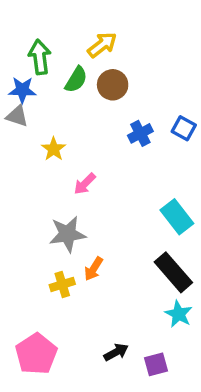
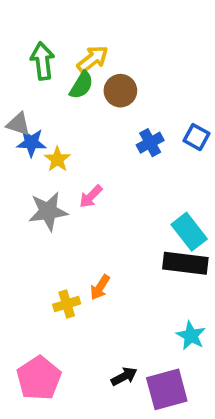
yellow arrow: (102, 45) -> (93, 59), moved
blue star: (22, 90) -> (31, 143), moved
gray star: (67, 234) -> (48, 211), moved
black rectangle: (173, 272) -> (185, 263), moved, turned -42
purple square: (156, 364) -> (167, 389), size x1.6

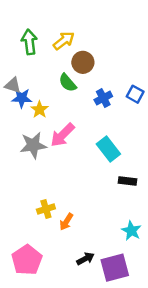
green semicircle: (81, 85) -> (68, 83), moved, turned 108
pink arrow: (91, 196) -> (62, 135), size x1.5
cyan rectangle: (189, 232) -> (108, 149), moved
black rectangle: (185, 263) -> (128, 181), size x0.6
orange arrow: (100, 287) -> (66, 222), moved

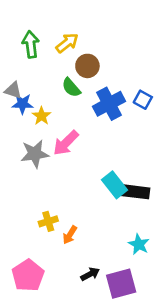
blue cross: (103, 98) -> (109, 104), size x1.6
cyan rectangle: (108, 149) -> (114, 185), moved
black rectangle: (128, 181) -> (135, 192), size x1.5

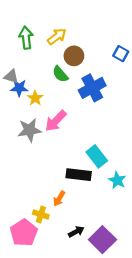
blue square: (143, 100) -> (121, 54), moved
black rectangle: (135, 192) -> (79, 175), moved
yellow cross: (48, 221) -> (41, 215), moved, turned 35
cyan star: (139, 244) -> (117, 180), moved
purple square: (121, 284) -> (102, 240), turned -30

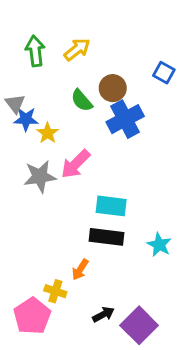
brown circle: (74, 56) -> (113, 88), moved
gray triangle: (11, 76) -> (15, 104), turned 35
cyan rectangle: (97, 156) -> (111, 206), moved, turned -45

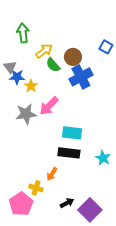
yellow arrow: (77, 49) -> (44, 51), moved

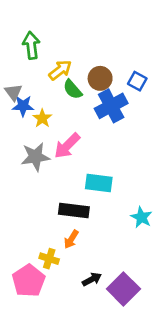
blue square: (106, 47) -> (137, 81), moved
black rectangle: (69, 153) -> (74, 210), moved

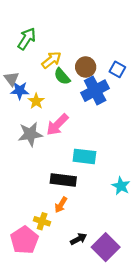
green arrow: (31, 45) -> (27, 39), turned 40

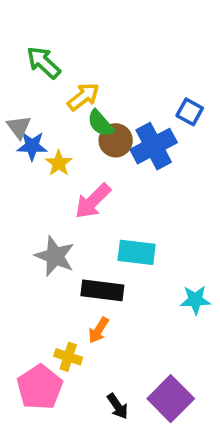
green arrow: (27, 39) -> (43, 62), turned -80
brown circle: (86, 67) -> (116, 140), moved
gray star: (30, 134) -> (55, 256), moved, turned 30
cyan star: (121, 186) -> (195, 300), turned -30
black arrow: (79, 239) -> (118, 406), moved, turned 84

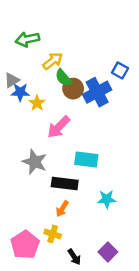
green arrow: (43, 62) -> (27, 39), turned -55
gray triangle: (19, 127) -> (12, 80), turned 35
cyan star: (195, 300) -> (107, 199), moved
yellow cross: (68, 357) -> (53, 234), moved
purple square: (171, 399) -> (108, 252), size x0.7

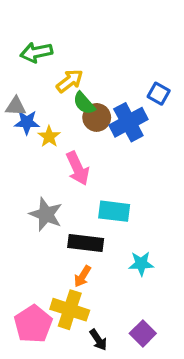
gray triangle: (12, 80) -> (16, 106), turned 35
pink arrow: (59, 127) -> (78, 168), turned -70
yellow cross: (53, 234) -> (70, 310), size x1.6

